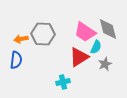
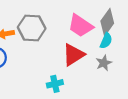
gray diamond: (108, 29) -> (107, 22), turned 50
cyan semicircle: (96, 47) -> (106, 41), moved

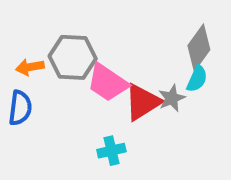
pink trapezoid: (80, 26) -> (108, 83), moved
gray star: (104, 63) -> (172, 98), moved

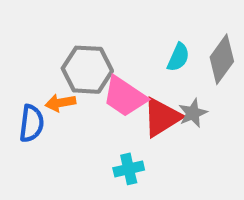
orange arrow: (30, 67) -> (60, 103), moved
cyan semicircle: (197, 79) -> (178, 57), moved

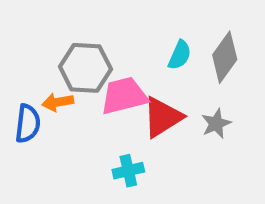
pink trapezoid: (125, 97) -> (124, 96), turned 132
gray star: (193, 113) -> (216, 124), moved

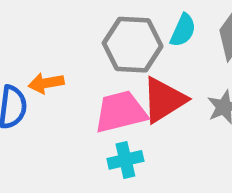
gray hexagon: (85, 68) -> (133, 45), moved
pink trapezoid: (124, 96) -> (121, 112), moved

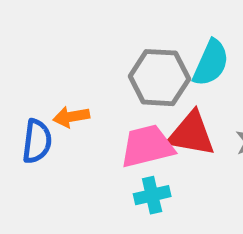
cyan semicircle: (183, 30) -> (211, 63), size x1.4
red triangle: (164, 100) -> (191, 134), turned 42

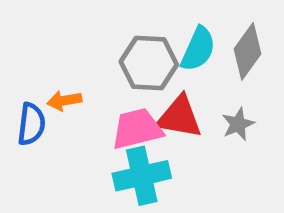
cyan cross: (152, 195) -> (142, 176), size x1.6

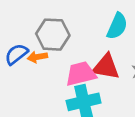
gray hexagon: (149, 63) -> (53, 35), moved
blue semicircle: (31, 124) -> (16, 54), moved, turned -135

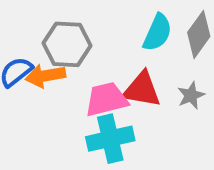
orange arrow: (37, 57) -> (45, 76), size x1.4

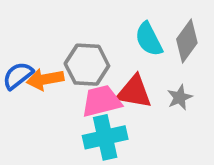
cyan semicircle: (157, 33) -> (149, 39), turned 129
gray hexagon: (67, 44) -> (87, 65), moved

